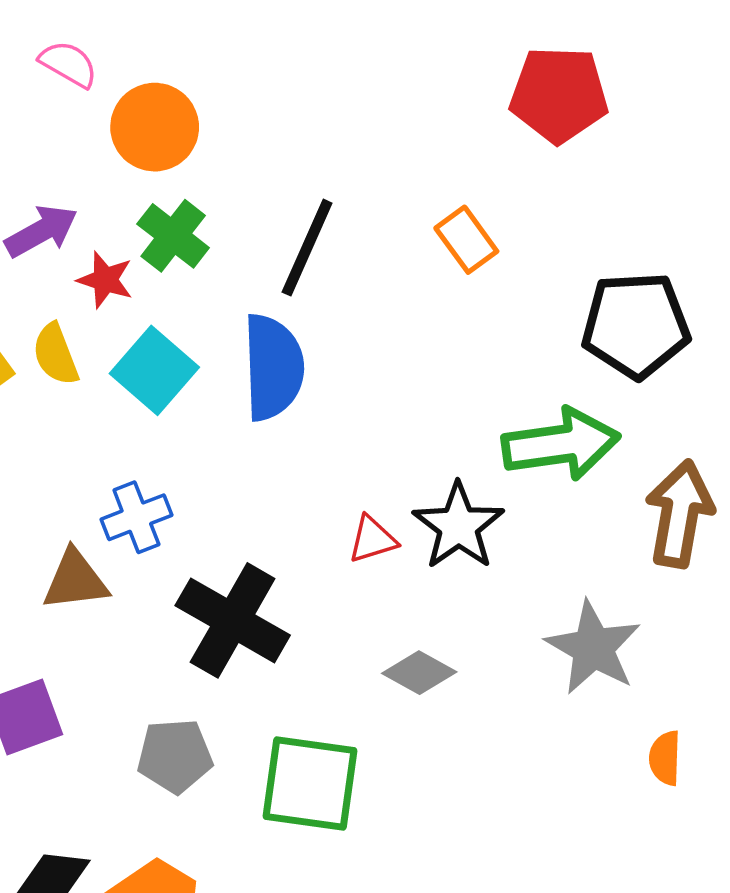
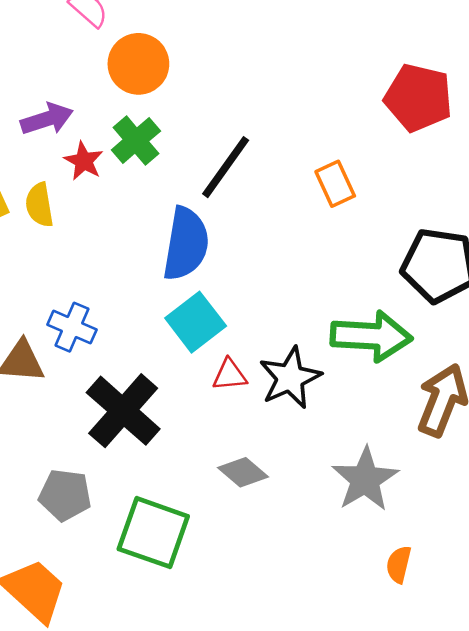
cyan square: (154, 370) -> (196, 322), moved
blue cross: (136, 517) -> (72, 327), turned 33

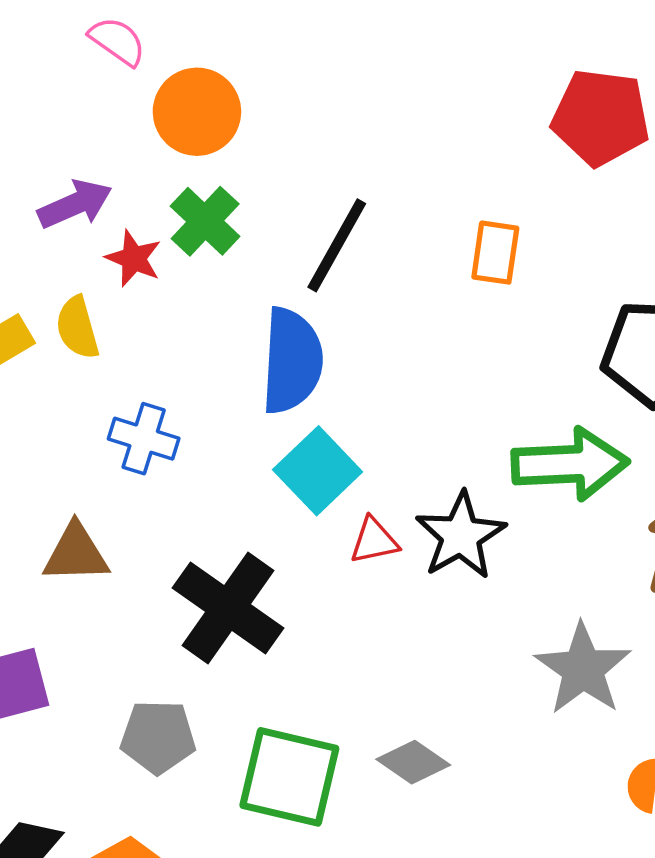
orange rectangle: (335, 184) -> (495, 253), turned 39
blue cross: (72, 327) -> (144, 439), moved
gray diamond: (243, 472) -> (413, 762), moved

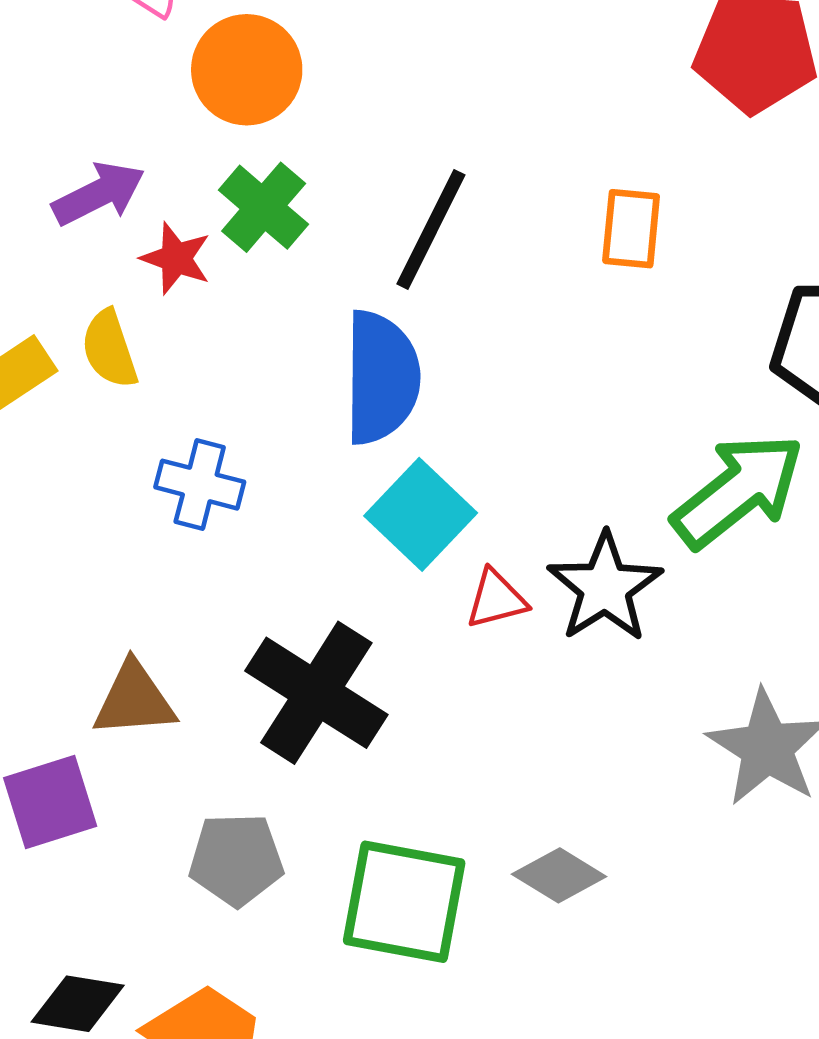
green arrow: (570, 464) -> (738, 490), turned -33
brown triangle: (76, 553) -> (134, 700), moved

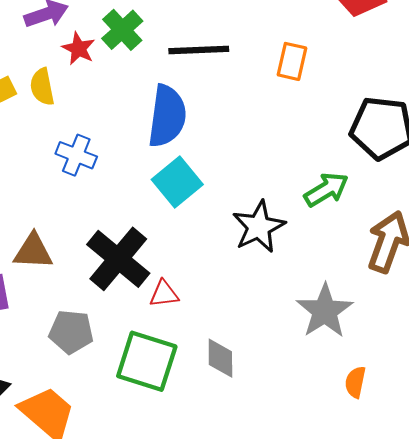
black line: (431, 229) -> (199, 50), turned 54
green arrow: (738, 490) -> (326, 190), size x0.7
red triangle: (496, 599) -> (164, 294), moved
gray diamond: (559, 875) -> (220, 358), turned 51

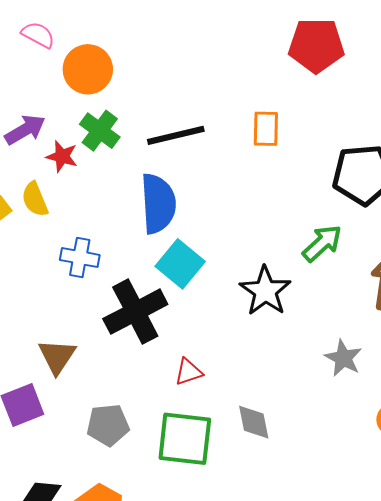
brown triangle: (33, 251) -> (57, 356), turned -48
black cross: (118, 259) -> (135, 312), moved, turned 34
gray star: (325, 311) -> (343, 358), size x0.7

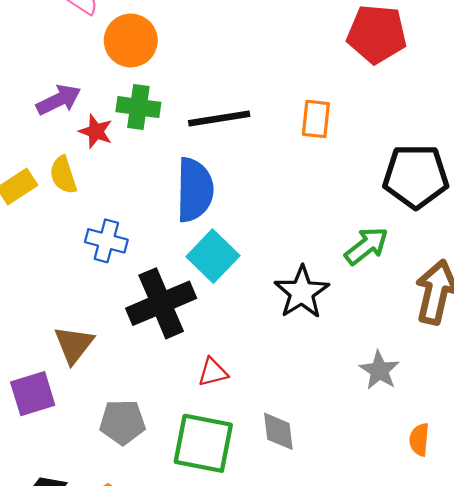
green cross: (100, 131) -> (138, 107), turned -33

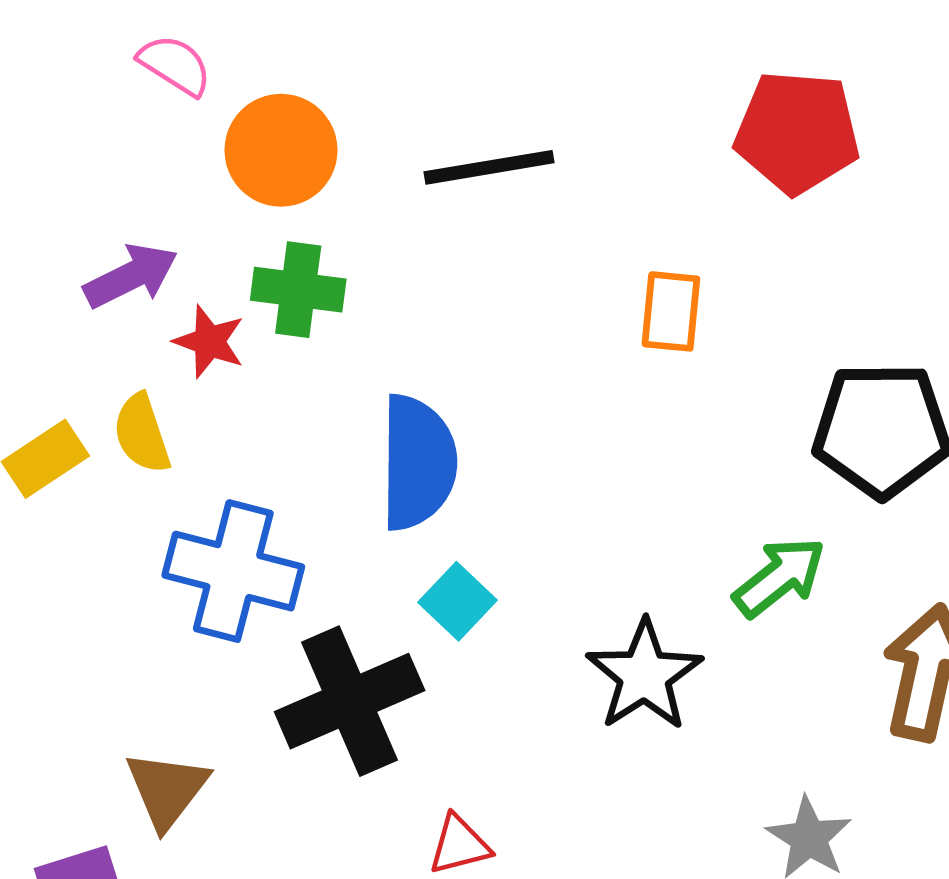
black line: (219, 118) -> (489, 167), moved
blue cross: (106, 241) -> (233, 571), size x1.5
cyan square: (213, 256) -> (457, 601), size x0.7

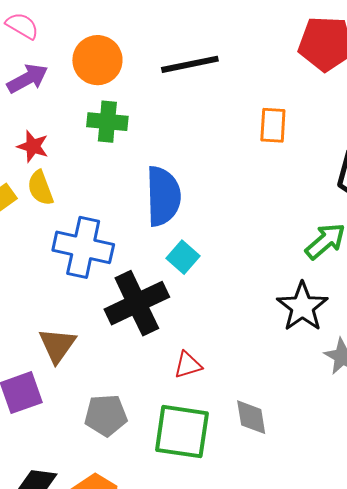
pink semicircle: (175, 65) -> (22, 26), moved
purple arrow: (131, 276) -> (28, 79), moved
red star: (209, 342) -> (33, 146), moved
black star: (644, 675) -> (302, 307), moved

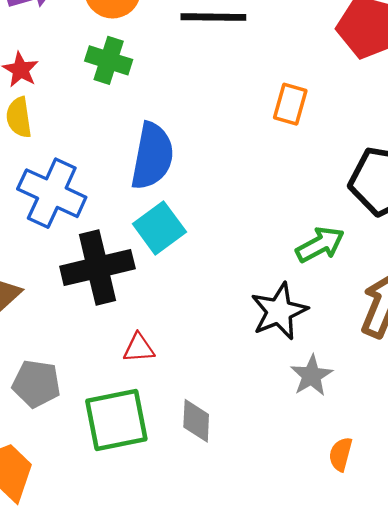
cyan square: (183, 257) -> (159, 228), size x1.4
green square: (182, 432) -> (116, 420), turned -32

